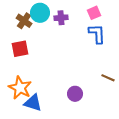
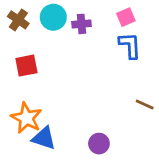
brown cross: (24, 21) -> (18, 20), moved
purple circle: (75, 94) -> (99, 144), moved

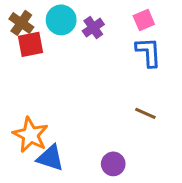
purple cross: (82, 24) -> (93, 28), turned -30
red square: (26, 66) -> (30, 44), moved
brown line: (145, 105) -> (145, 113), moved

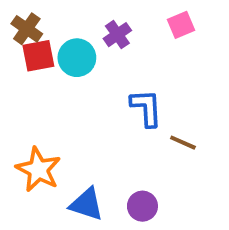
cyan circle: (61, 20) -> (77, 58), moved
blue L-shape: (148, 52) -> (146, 108), moved
blue triangle: (50, 158) -> (87, 204), moved

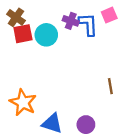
purple cross: (117, 35) -> (71, 21), turned -35
blue L-shape: (146, 108) -> (88, 24), moved
brown line: (183, 143) -> (110, 86), turned 56

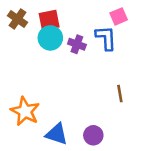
purple cross: (71, 21) -> (77, 44), moved
blue L-shape: (88, 24) -> (106, 38), moved
red square: (23, 34) -> (49, 20), moved

